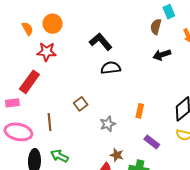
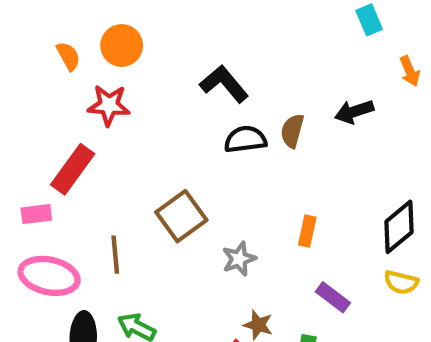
brown semicircle: (156, 27) -> (292, 131), moved
brown square: (81, 104) -> (181, 216), size x1.6

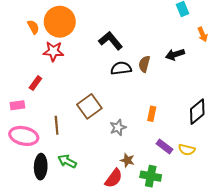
orange circle: (122, 45) -> (60, 22), size x1.5
red rectangle: (73, 169) -> (35, 83), size x0.6
yellow semicircle: (401, 282) -> (187, 150), moved

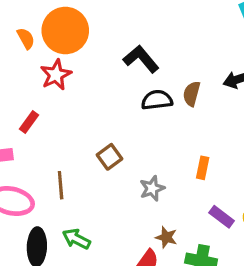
red star: (53, 51) -> (56, 75), turned -30
brown square: (89, 106) -> (109, 157), size x0.7

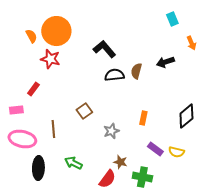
red star: (56, 75) -> (50, 59), turned -30
green arrow: (76, 239) -> (73, 163), moved

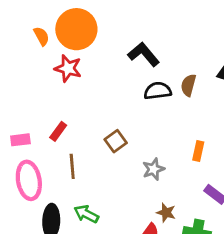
red rectangle: (33, 89) -> (58, 131), moved
pink ellipse: (22, 139) -> (29, 180), turned 68
green arrow: (73, 163) -> (86, 214), moved

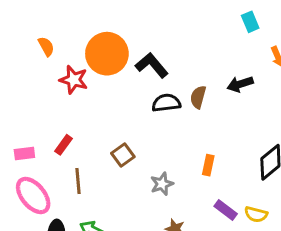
orange circle: (76, 29) -> (107, 54), moved
pink ellipse: (29, 180) -> (33, 196), turned -30

